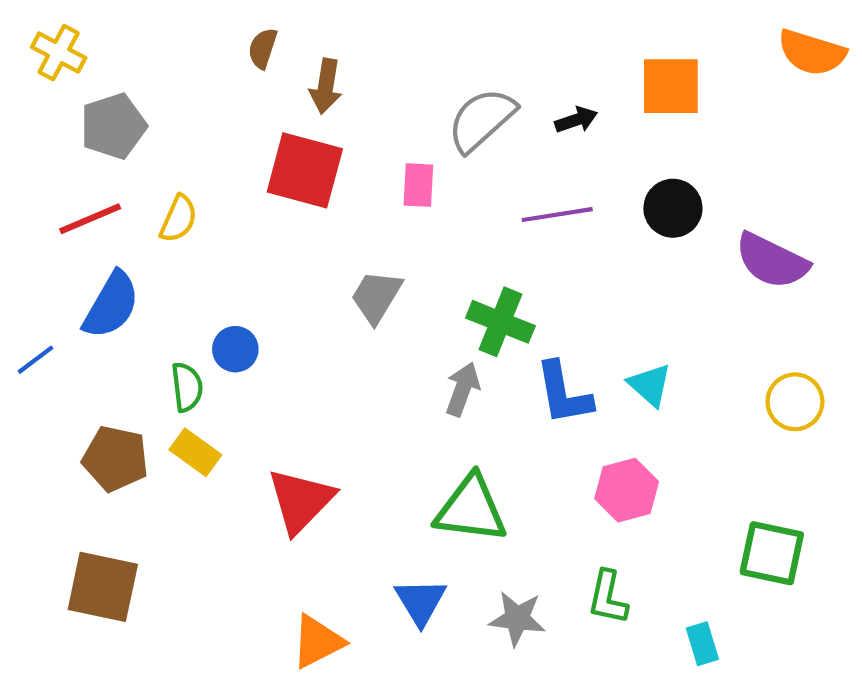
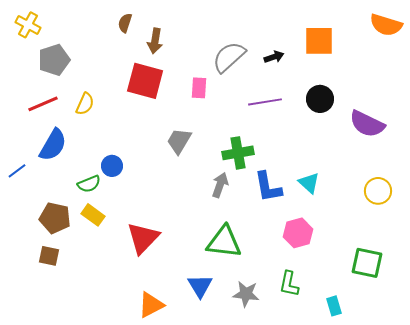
green cross: (500, 322) -> (238, 153), turned -32
green semicircle: (187, 387) -> (89, 184), turned 75
brown square: (103, 587) -> (49, 256), moved, size x0.6

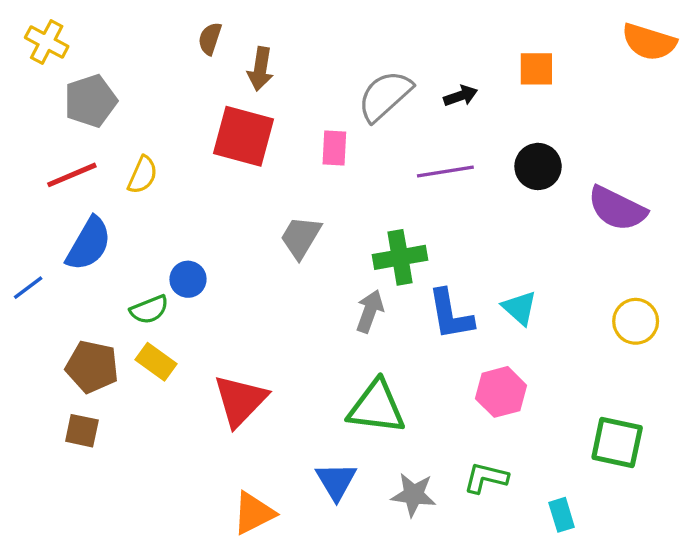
orange square: (319, 41) -> (536, 69), size x0.7
green L-shape: (289, 284) -> (486, 478), turned 92

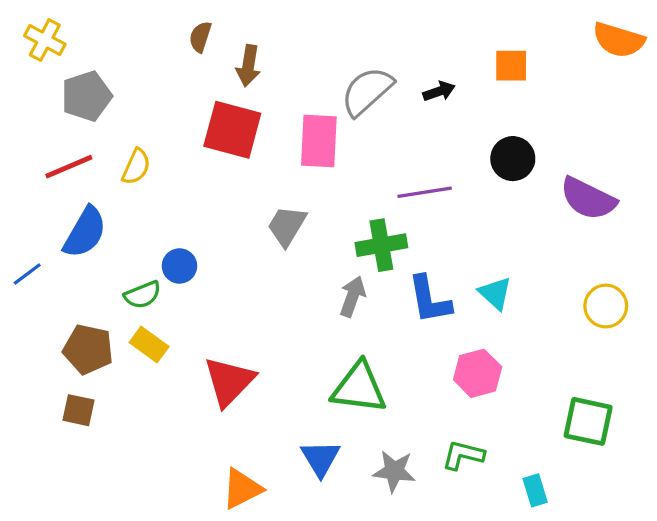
pink rectangle: (334, 148) -> (319, 141), size x1.6
purple line: (445, 172) -> (425, 192), moved

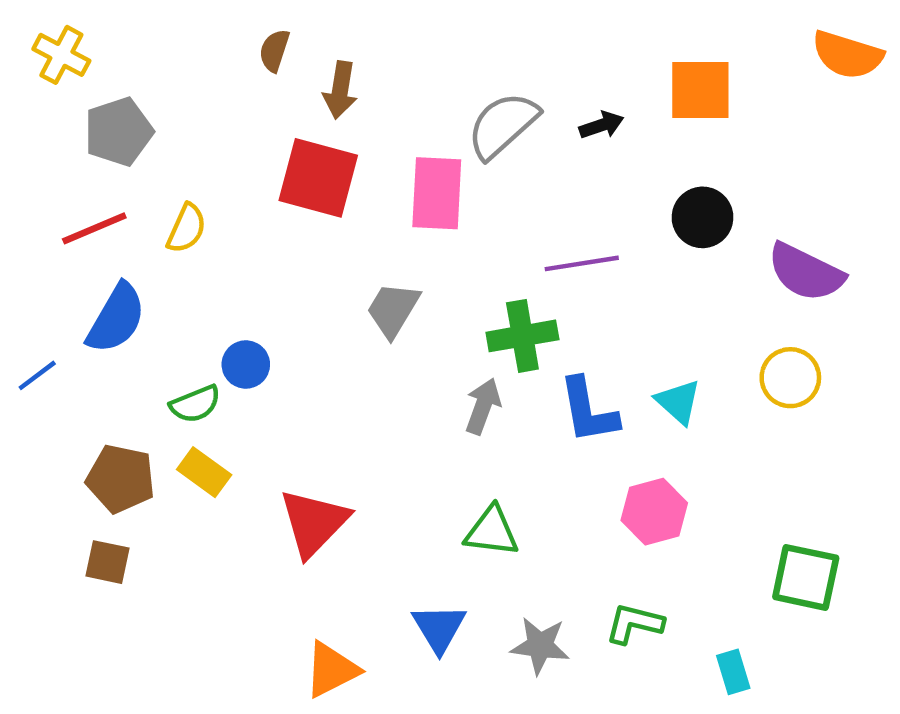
orange square: (511, 66) -> (700, 90), size x1.4
yellow circle: (606, 306) -> (790, 378), moved
green triangle: (359, 388) -> (492, 531), size x0.7

